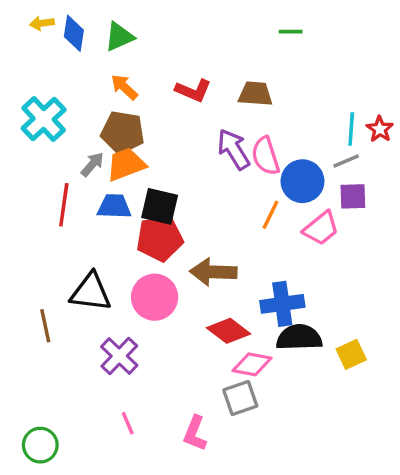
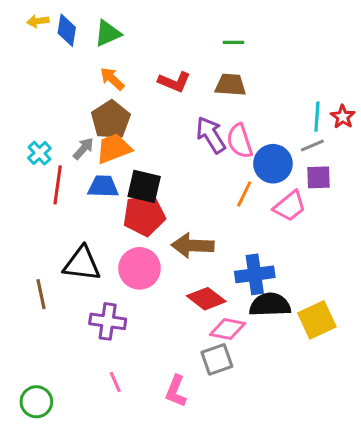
green line: (291, 32) -> (234, 42), moved
cyan cross: (44, 119) -> (39, 153), moved, size x0.6
brown pentagon: (123, 132) -> (111, 120), turned 30
yellow square: (351, 354) -> (317, 320), size x1.4
purple cross: (119, 356) -> (108, 321), turned -36

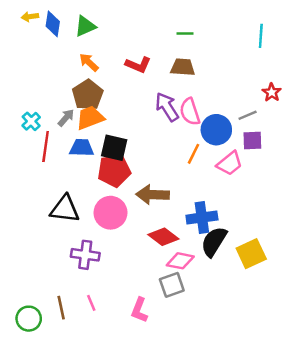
cyan line: (317, 117) -> (261, 36), moved
brown line: (41, 294) -> (61, 308), moved
black semicircle: (270, 305) -> (214, 242), turned -56

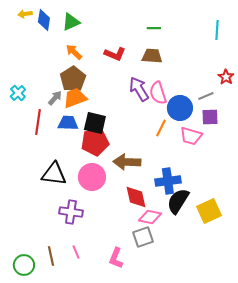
cyan cross: (31, 121) -> (18, 93), moved
pink trapezoid: (230, 163) -> (191, 136), turned 55
red diamond: (163, 237) -> (136, 197), turned 40

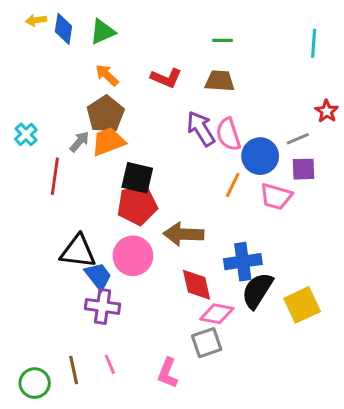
blue trapezoid: (68, 123) -> (98, 276), moved, turned 50

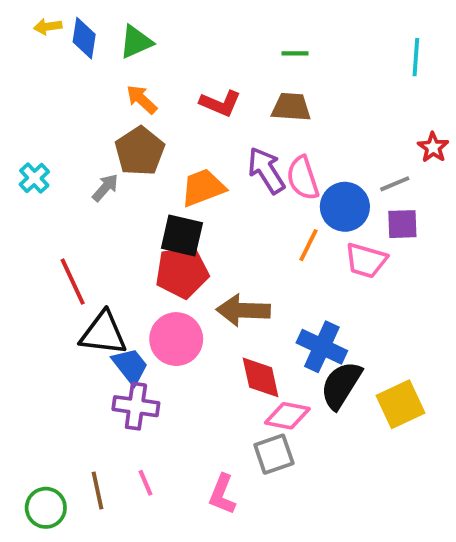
orange trapezoid: (108, 142) -> (203, 188), moved
red line: (55, 176) -> (73, 282), moved, turned -33
blue cross: (243, 262) -> (322, 347), turned 33

